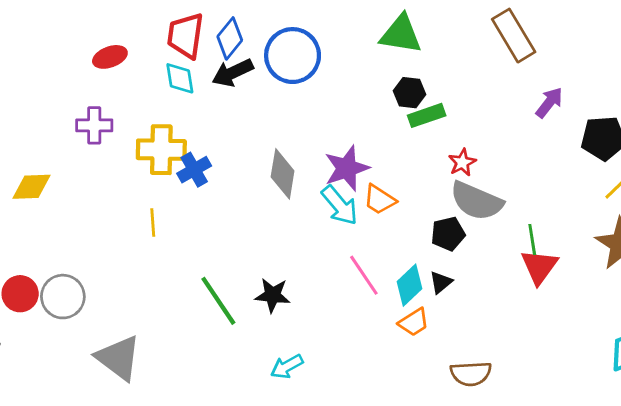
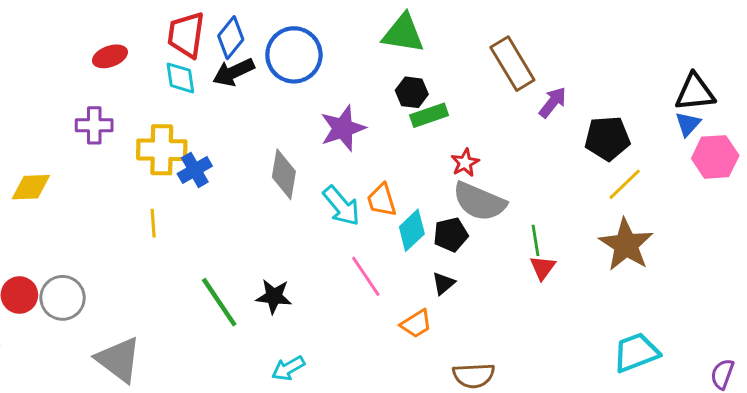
brown rectangle: (514, 36) -> (512, 64), moved
purple star: (347, 168) -> (343, 128), moved
orange trapezoid: (380, 200) -> (382, 200), turned 40
red triangle: (539, 267) -> (543, 268), size x0.7
cyan diamond: (409, 285) -> (412, 230), moved

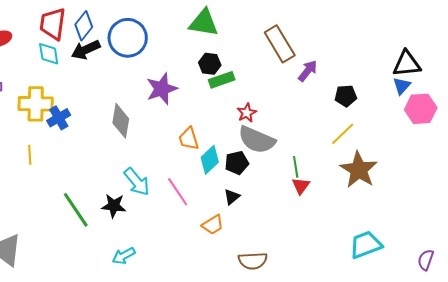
black pentagon: (607, 138) -> (346, 96), size x0.7
yellow line: (625, 184) -> (343, 134), moved
cyan arrow: (341, 206) -> (137, 182), moved

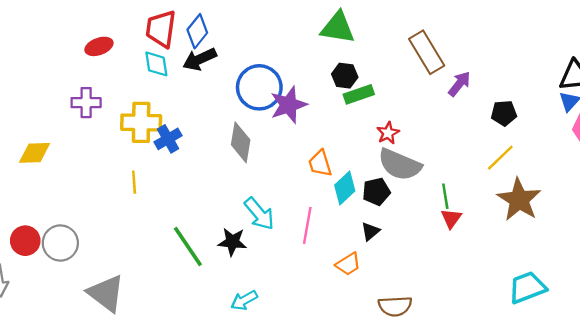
blue circle: (128, 38) -> (259, 87), moved
pink line: (178, 192) -> (307, 225), turned 44

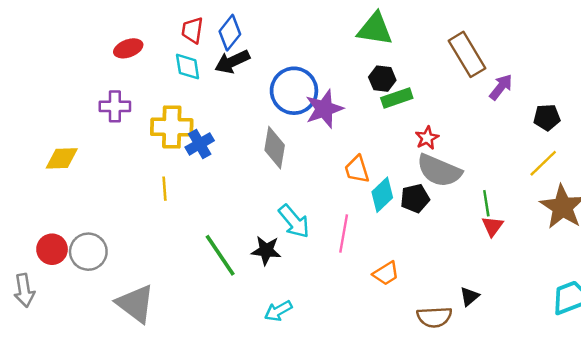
red trapezoid: (161, 29) -> (192, 30), size x0.7
black triangle: (370, 231) -> (469, 296), moved

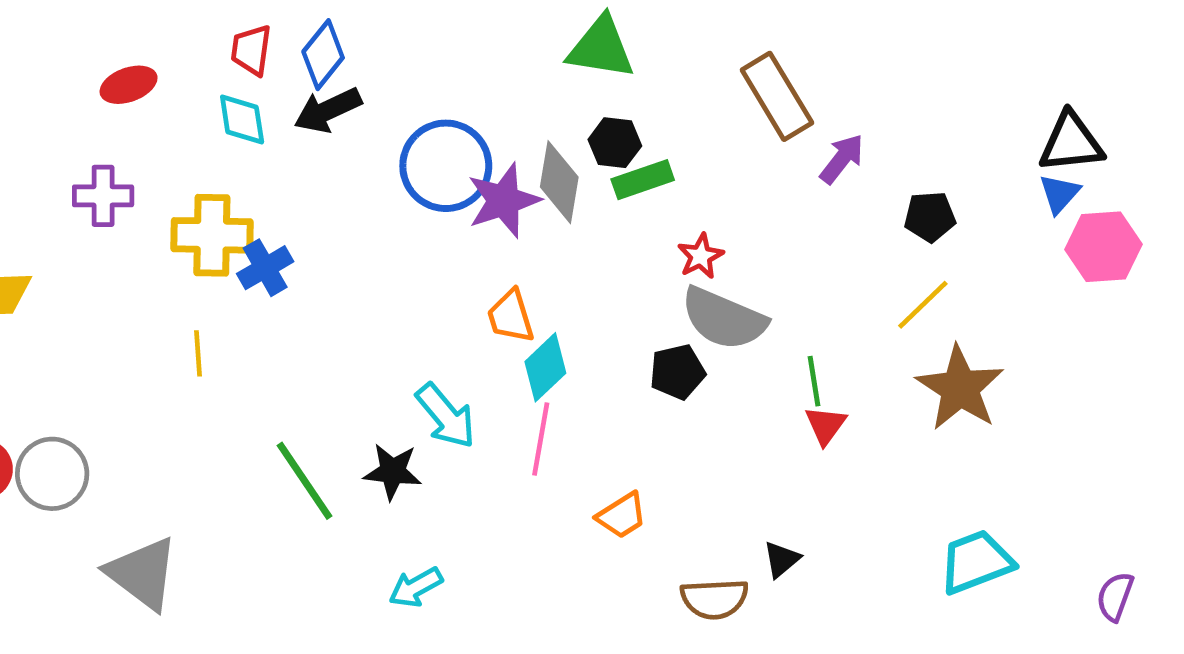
gray diamond: (275, 148) -> (559, 182), moved
orange trapezoid: (357, 169) -> (511, 316), moved
cyan diamond: (382, 195) -> (545, 367), moved

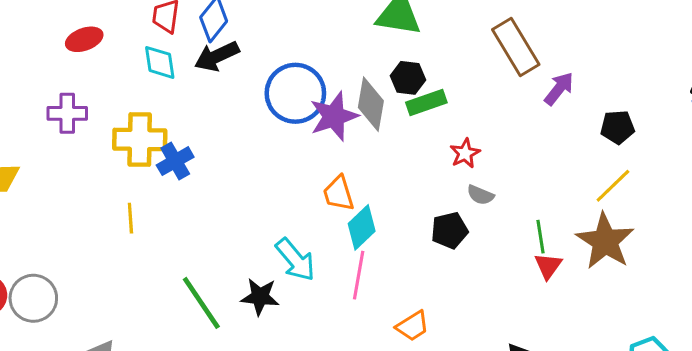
gray semicircle: (724, 319) -> (480, 195), size x0.5
brown star: (960, 388) -> (605, 241), moved

